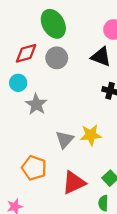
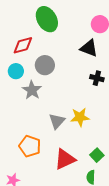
gray circle: (57, 58) -> (45, 65), moved

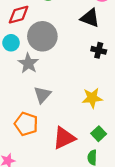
gray circle: (45, 65) -> (42, 36), size x1.4
yellow star: (80, 117) -> (92, 98), moved
gray triangle: (57, 121) -> (42, 95), moved

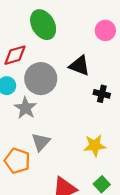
black triangle: (90, 18) -> (79, 66), moved
orange pentagon: (26, 124) -> (17, 161), moved

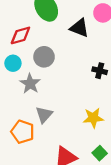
black triangle: (79, 66) -> (79, 28), moved
gray circle: (41, 79) -> (44, 57), size x0.7

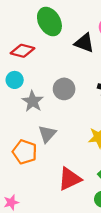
red diamond: (20, 35) -> (22, 51), turned 30
gray circle: (44, 57) -> (64, 89), moved

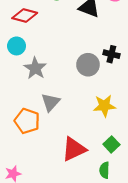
gray circle: (64, 89) -> (88, 65), moved

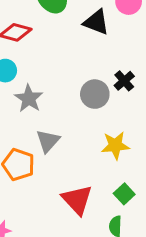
black cross: (111, 54) -> (124, 81), turned 35
red triangle: (74, 149) -> (77, 200), turned -48

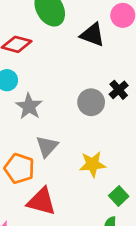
yellow star: (115, 145) -> (92, 164), moved
red triangle: (77, 200) -> (41, 202), moved, turned -32

